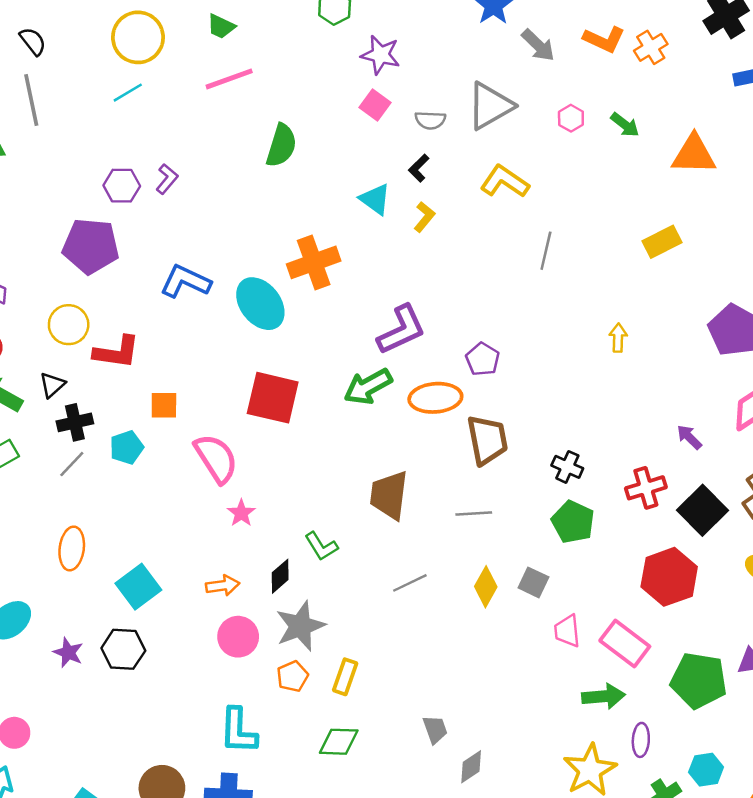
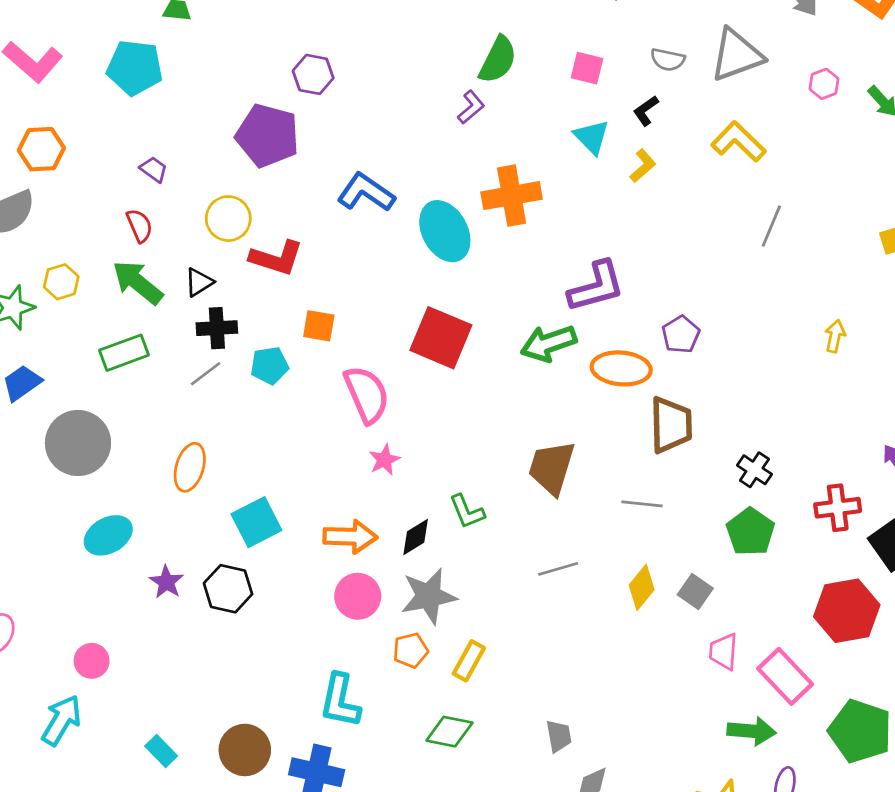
pink square: (375, 105) -> (587, 68), moved, turned -32
purple L-shape: (167, 179) -> (471, 107), moved
orange arrow: (223, 586) -> (350, 537), size x1.4

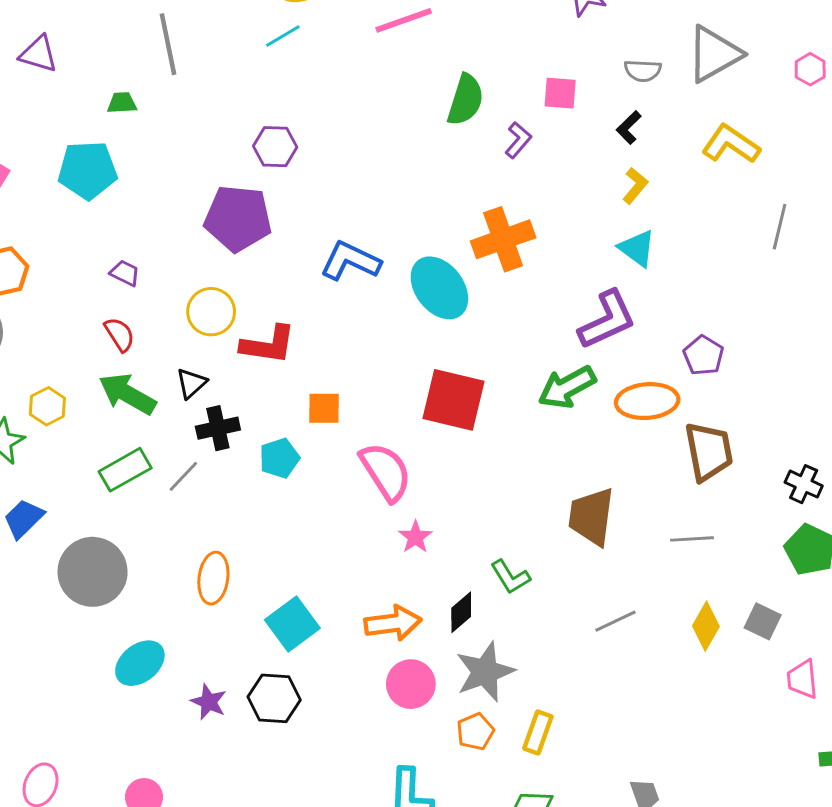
purple L-shape: (471, 107) -> (518, 140), moved
cyan triangle: (592, 137) -> (637, 248), moved
gray line: (206, 374) -> (183, 476), moved

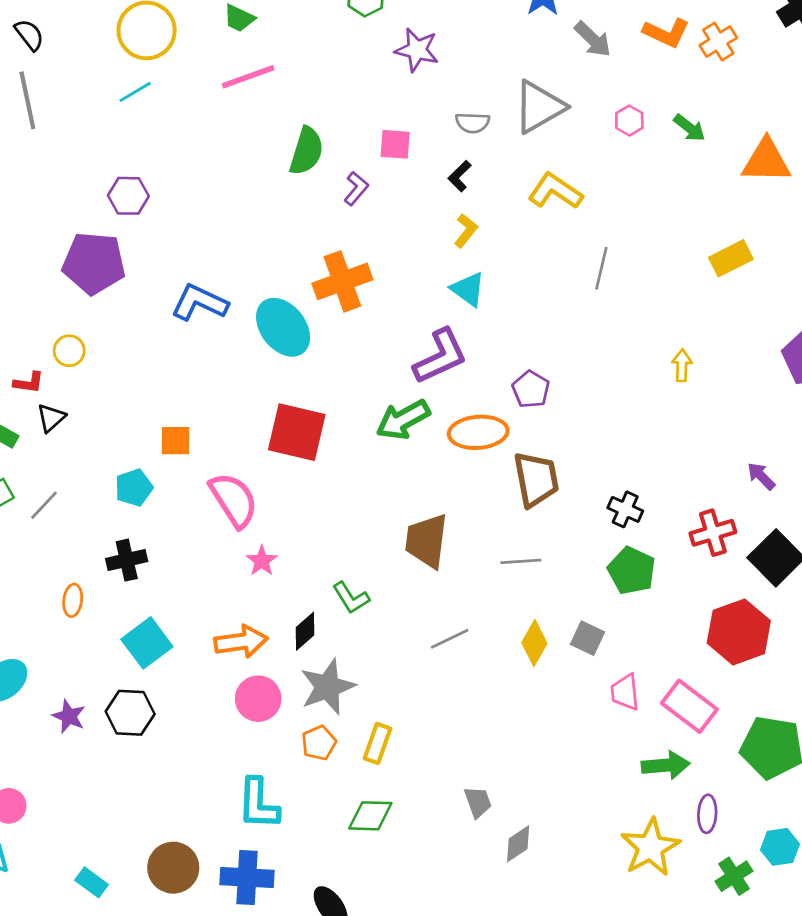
yellow circle: (211, 312) -> (69, 351), size x0.7
red L-shape: (268, 345) -> (29, 383), moved, size x0.6
black cross: (218, 428) -> (127, 560), moved
orange ellipse: (213, 578) -> (73, 600), size x0.7

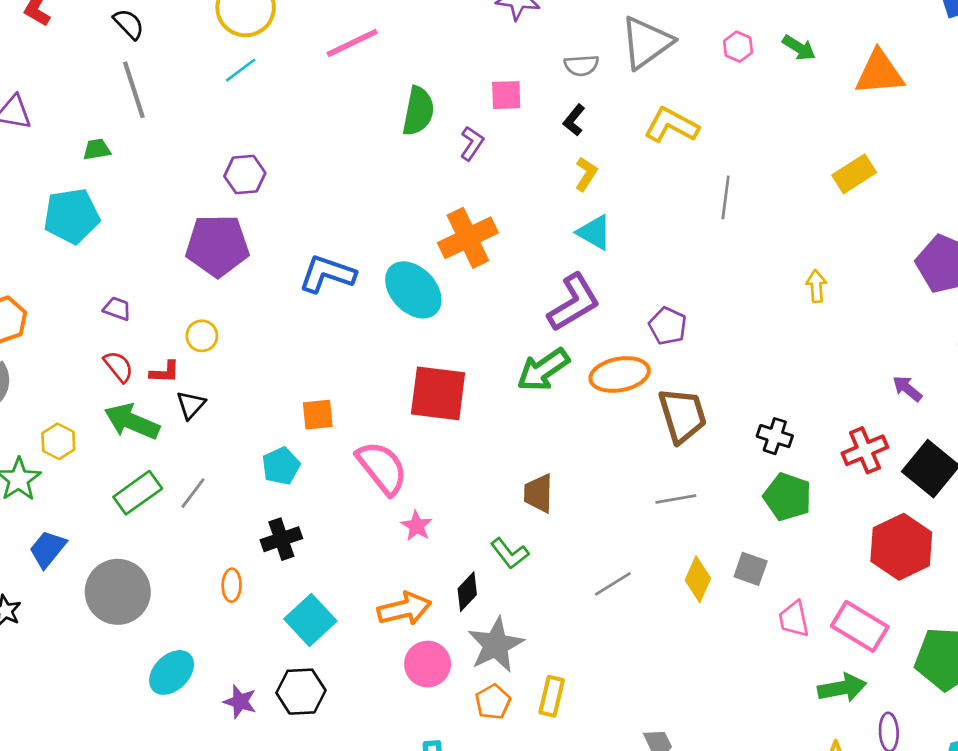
brown trapezoid: (427, 541) -> (538, 493), moved, size x0.7

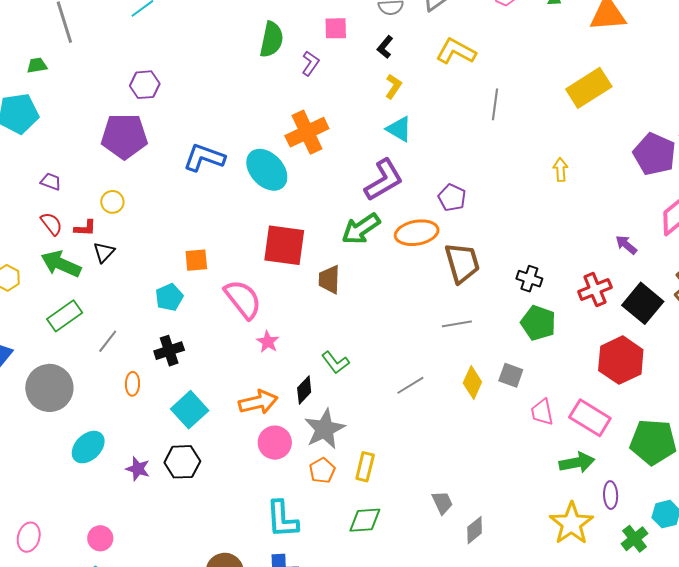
yellow rectangle: (854, 174) -> (589, 88), size x1.4
gray line: (193, 493) -> (108, 341), moved
brown trapezoid: (538, 493) -> (329, 280), moved

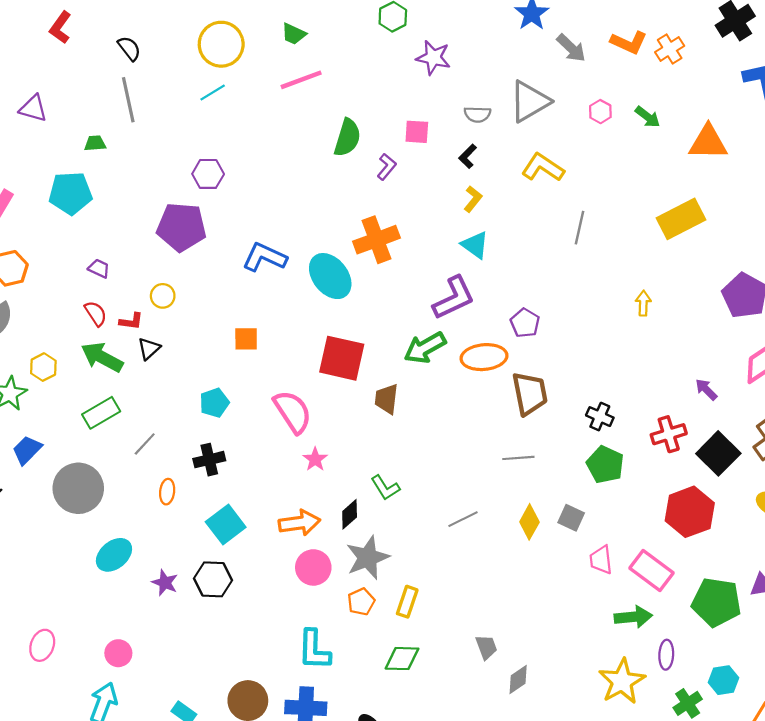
orange square: (196, 260) -> (246, 339), moved

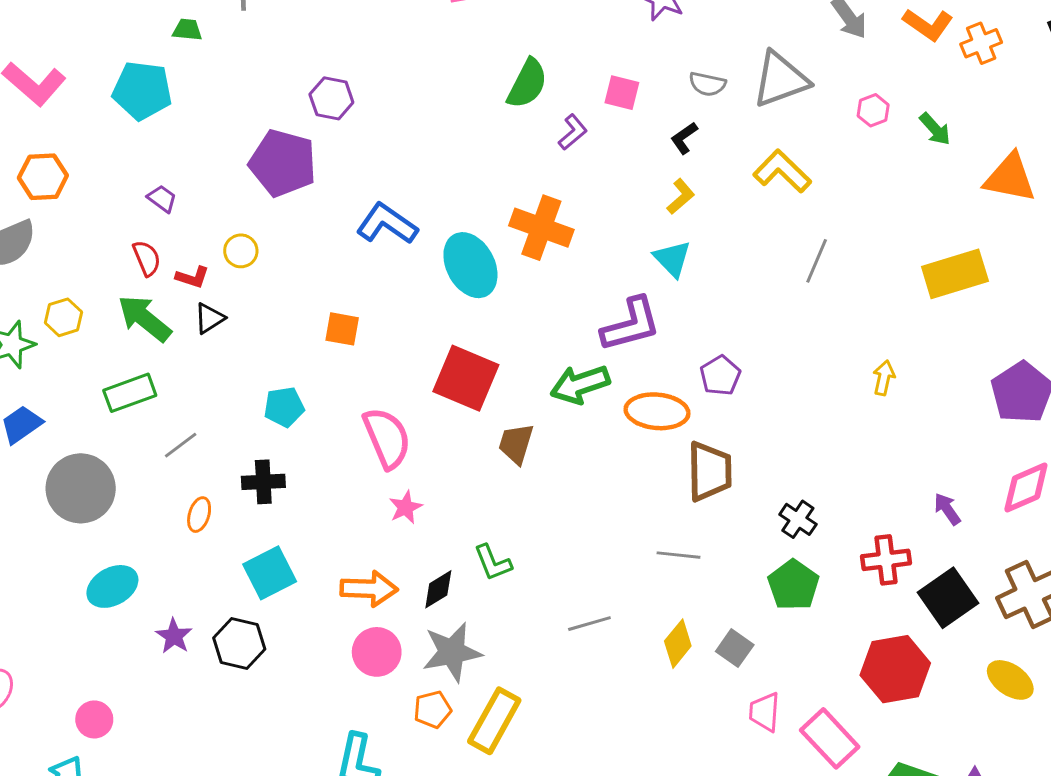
orange cross: (376, 240) -> (541, 228), turned 30
yellow rectangle: (407, 602) -> (494, 721), size x1.5

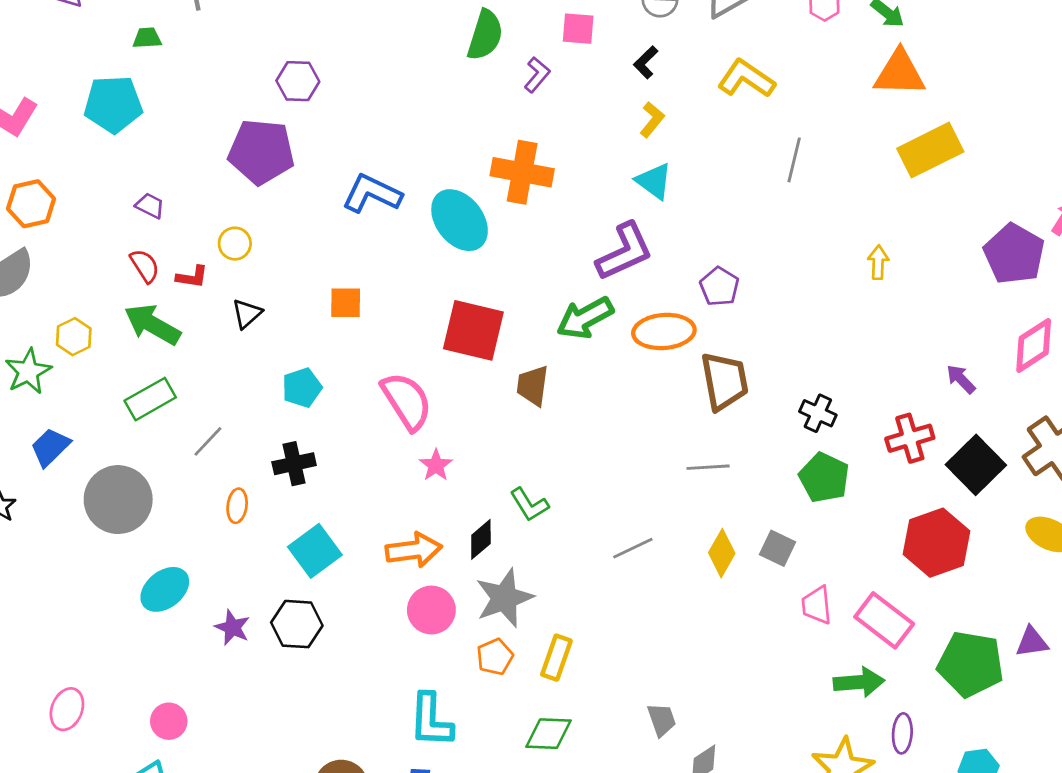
orange triangle: (1010, 178) -> (899, 73), moved
black triangle: (210, 318) -> (247, 314), moved
yellow rectangle: (494, 721) -> (556, 658), size x0.7

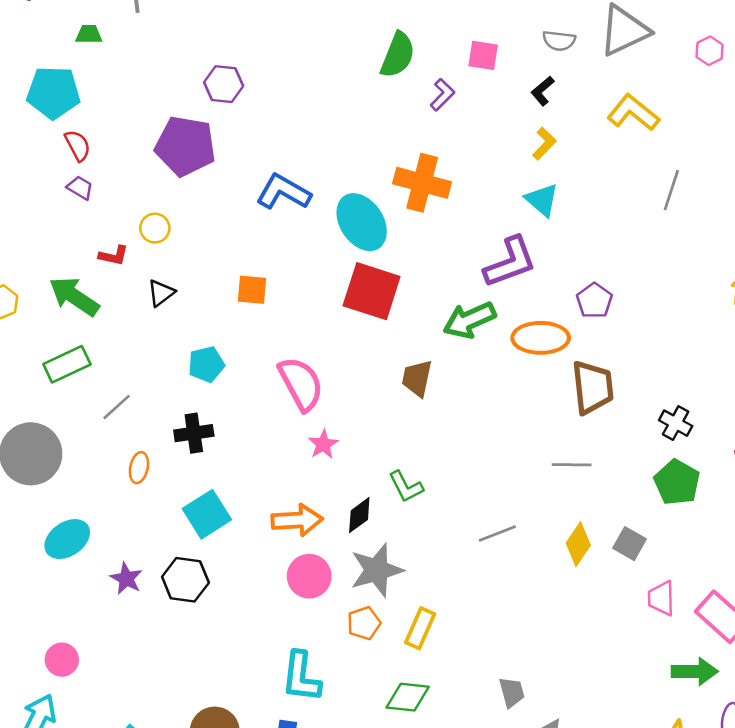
red semicircle: (145, 266) -> (78, 145), moved
red square: (473, 330) -> (372, 291), moved

